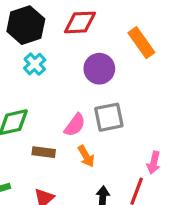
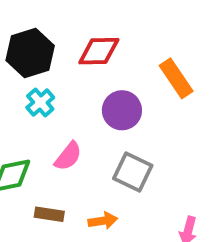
gray square: (109, 117) -> (133, 172), turned 36
pink semicircle: (75, 125) -> (68, 156), moved
orange arrow: (86, 156) -> (103, 221), turned -70

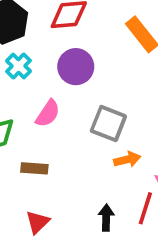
purple circle: (122, 110) -> (76, 67), moved
orange arrow: (103, 221) -> (127, 159), moved

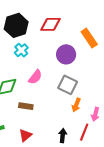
purple circle: (76, 67) -> (66, 54), moved
orange arrow: (127, 159) -> (76, 105), turned 120

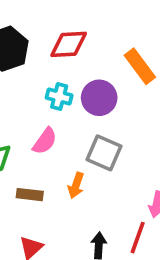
cyan cross: (21, 50) -> (59, 97), moved, turned -32
orange arrow: (76, 105) -> (76, 185), moved

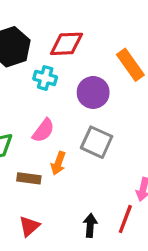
cyan cross: (59, 97) -> (45, 78), moved
orange arrow: (76, 185) -> (58, 163), moved

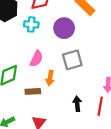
gray square: (97, 142) -> (72, 60), turned -30
black arrow: (90, 225) -> (77, 104), moved

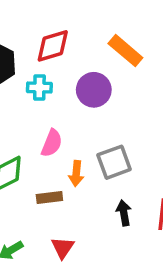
gray square: (72, 60) -> (114, 162), moved

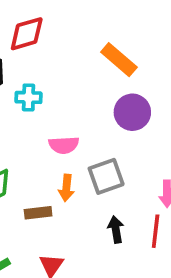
red diamond: (53, 46) -> (27, 34), moved
purple circle: (94, 90) -> (132, 112), moved
pink semicircle: (52, 143) -> (64, 145), moved, turned 64

